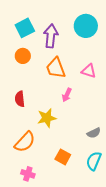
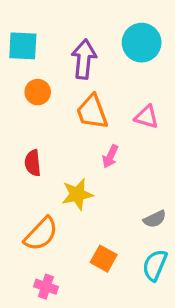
cyan square: (25, 28) -> (23, 46), moved, turned 30

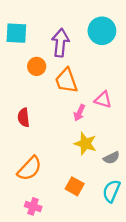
orange circle: (38, 92) -> (37, 66), moved
pink triangle: (147, 117) -> (103, 100), moved
yellow star: (77, 194) -> (85, 144), moved, turned 30

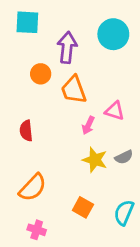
cyan square: (16, 33) -> (27, 22), moved
gray semicircle: (111, 158) -> (124, 157), moved

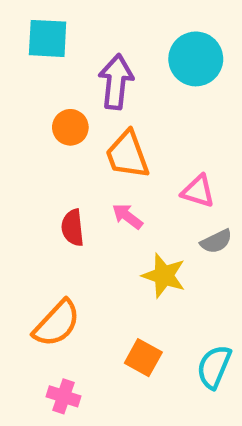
pink arrow: (88, 125) -> (127, 216), moved, turned 102
red semicircle: (26, 131) -> (73, 228), moved
gray semicircle: (124, 157) -> (216, 241), moved

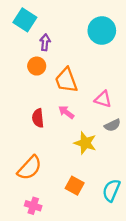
cyan square: (48, 38) -> (25, 20), turned 30
purple arrow: (116, 82) -> (45, 42), moved, size x0.6

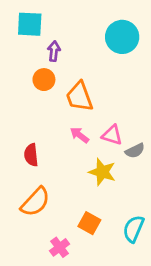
cyan square: (25, 20) -> (30, 24), turned -30
pink triangle: (103, 99) -> (112, 135), moved
red semicircle: (38, 118) -> (31, 155), moved
pink cross: (33, 206) -> (60, 247), moved, turned 35

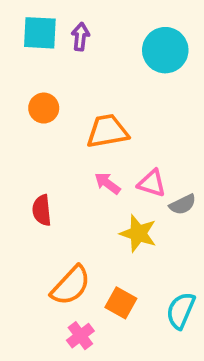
purple arrow: (54, 51) -> (80, 37), moved
orange circle: (44, 80) -> (44, 108), moved
orange trapezoid: (79, 97) -> (107, 131), turned 100
orange semicircle: (35, 202) -> (71, 285), moved

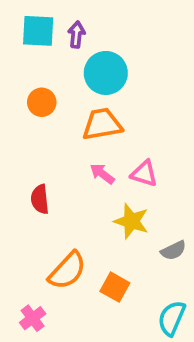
cyan circle: (165, 50) -> (106, 73), moved
gray semicircle: (183, 204) -> (173, 250), moved
cyan semicircle: (181, 311) -> (172, 318), moved
pink cross: (80, 336) -> (33, 318), moved

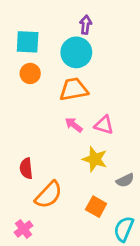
cyan square: (38, 31) -> (28, 42), moved
purple arrow: (76, 35) -> (86, 25), moved
red semicircle: (40, 199) -> (26, 168), moved
orange square: (115, 287) -> (96, 207), moved

